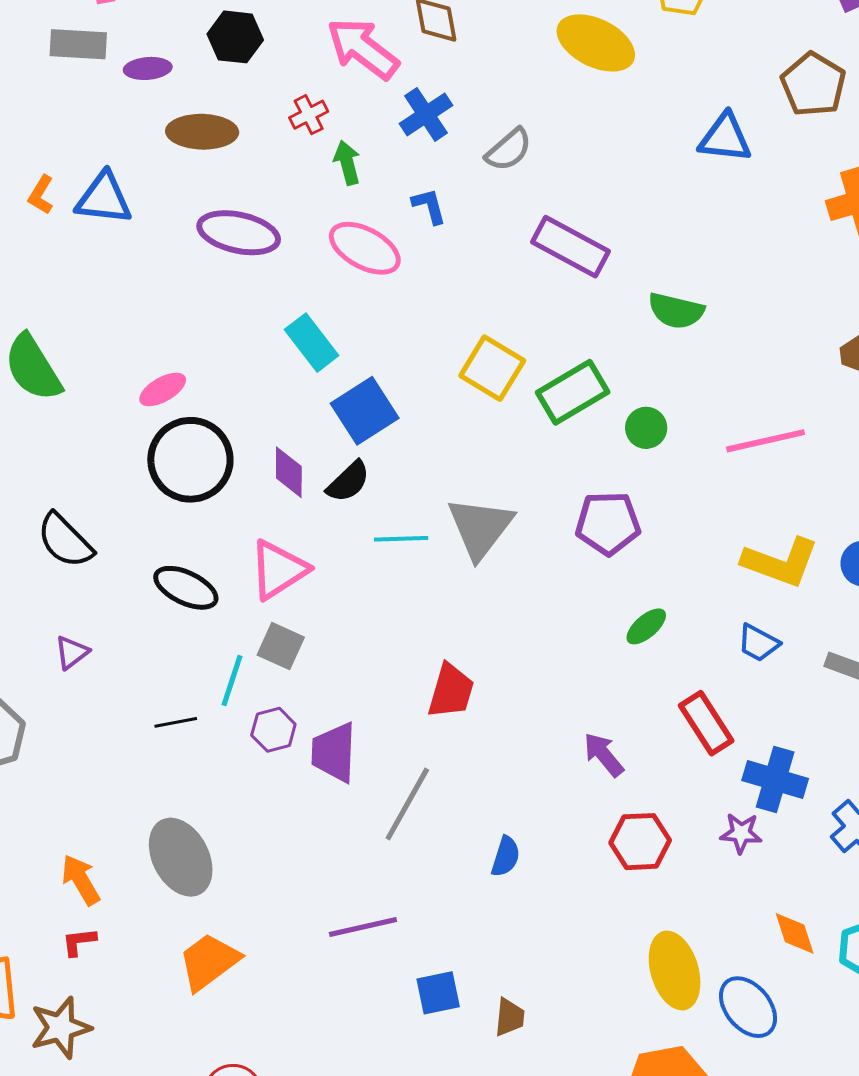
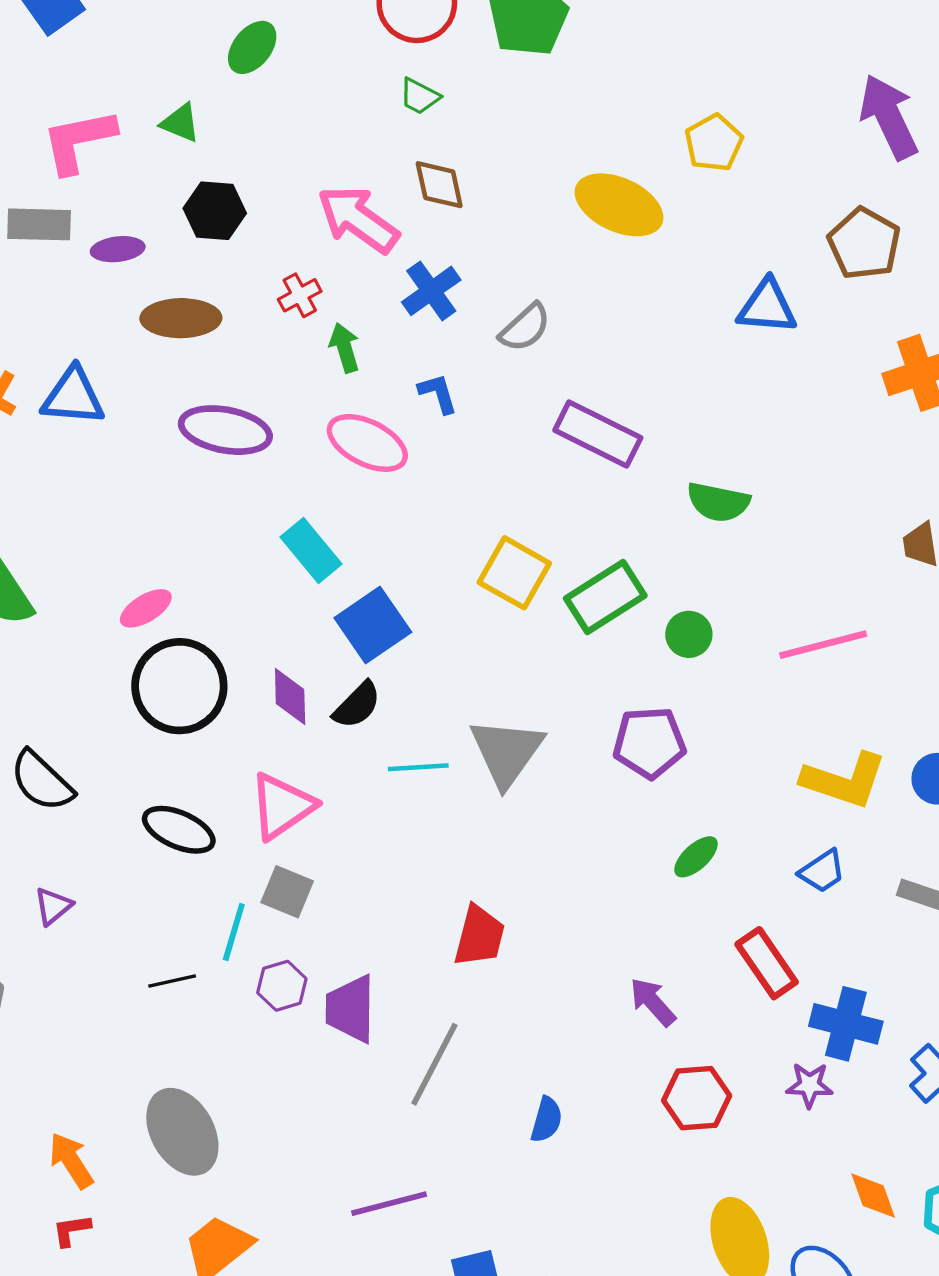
blue trapezoid: (758, 643) -> (822, 871), turned -60

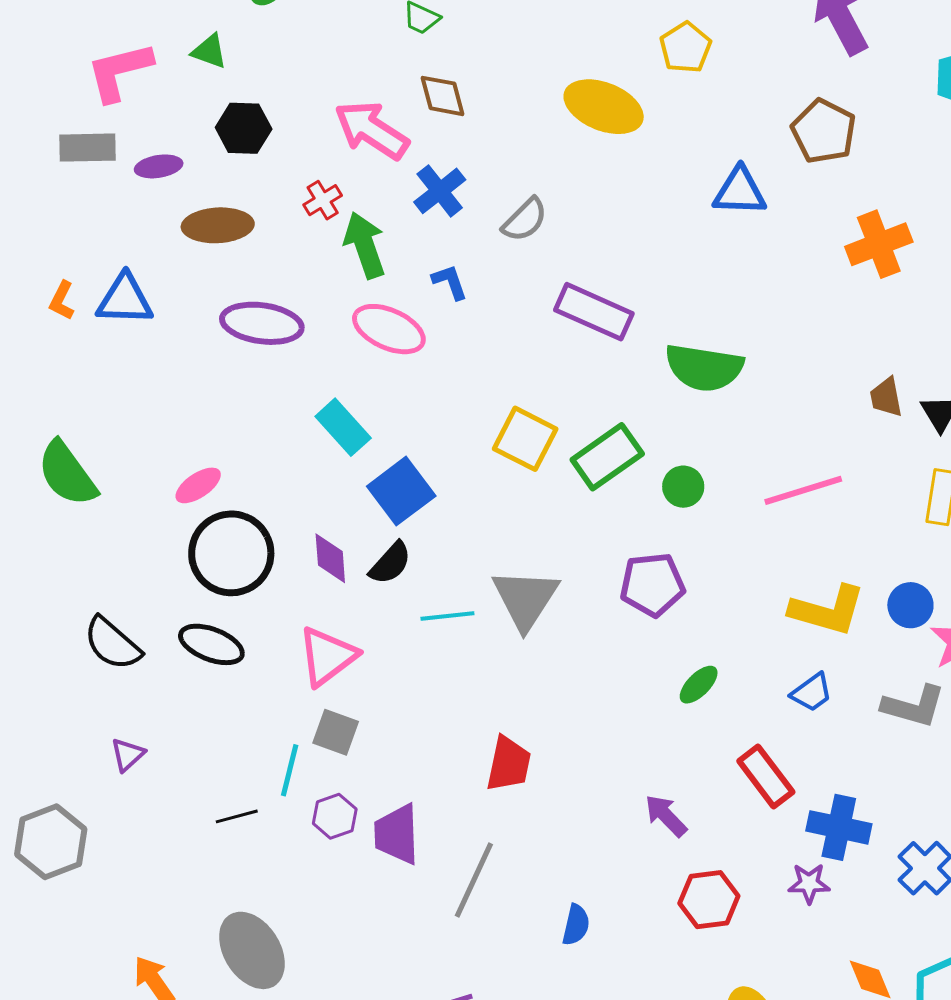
green arrow: (345, 348) -> (365, 245), size x1.5
green semicircle: (718, 502) -> (704, 368), size x1.4
black ellipse: (179, 830) -> (211, 644), moved

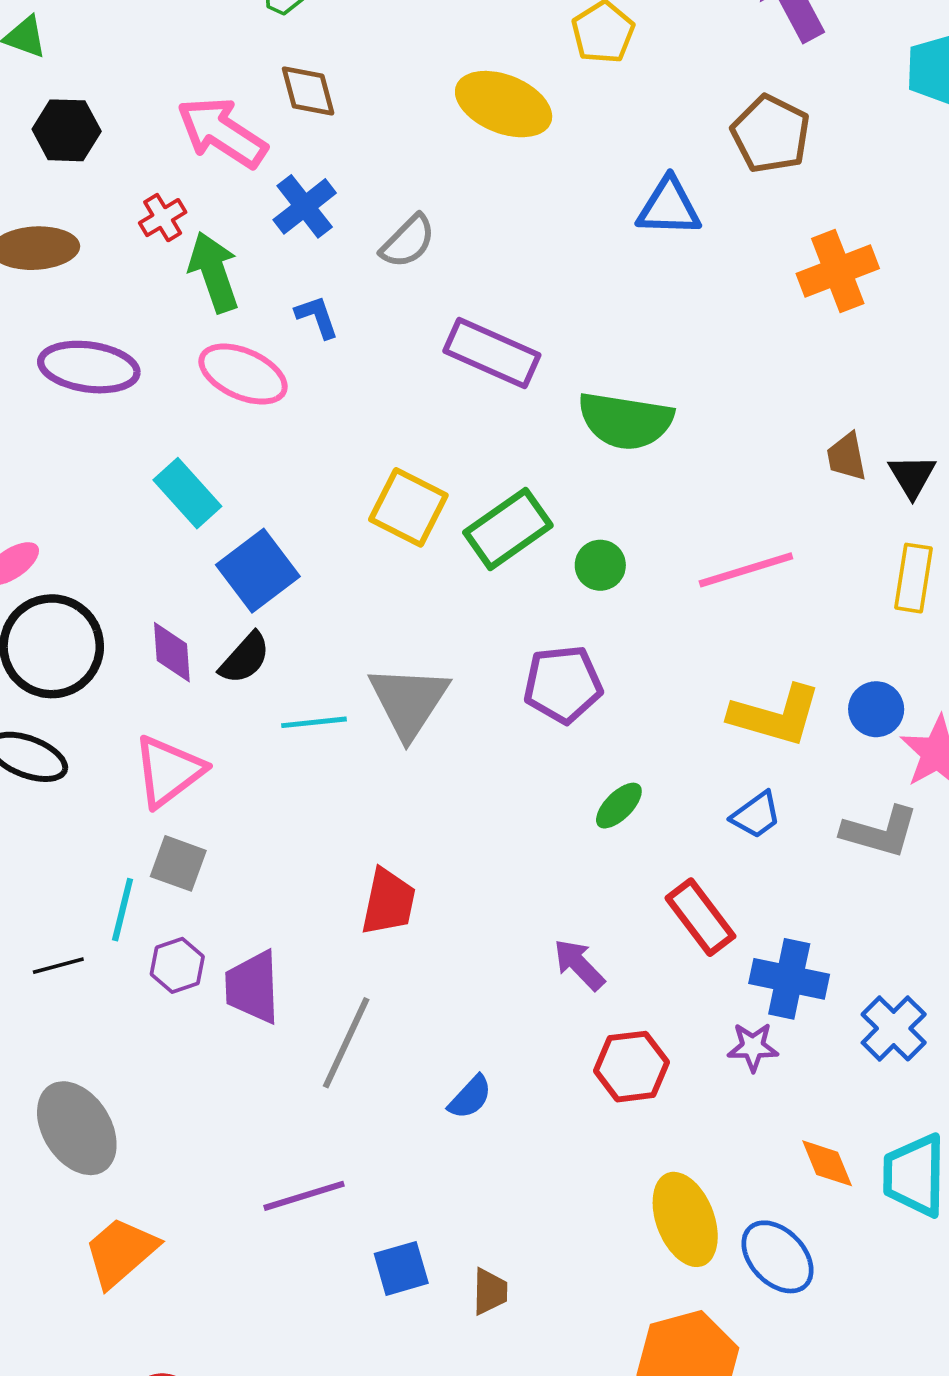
blue semicircle: (576, 925) -> (470, 1097), turned 30

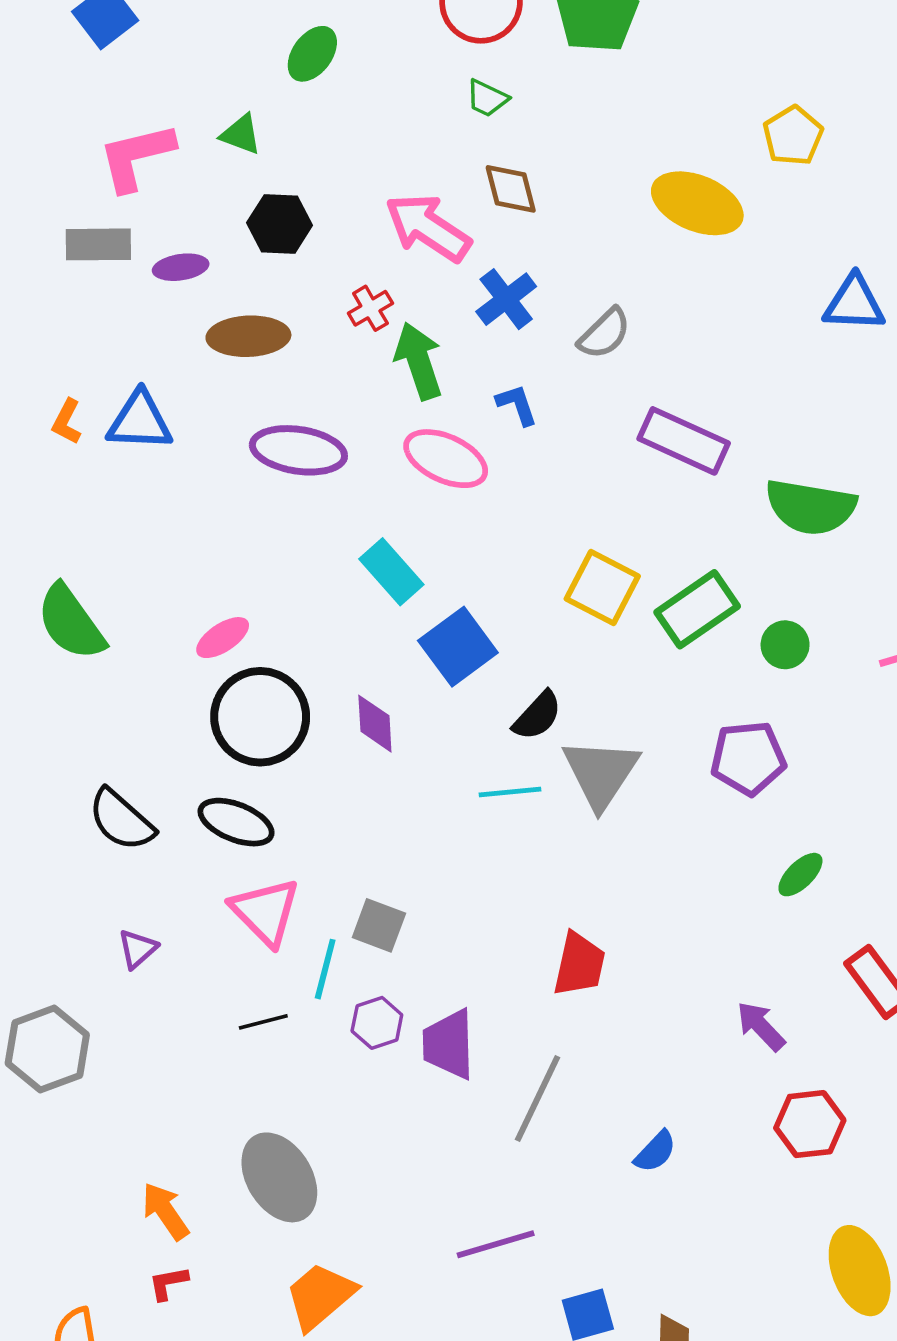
black semicircle: (245, 658) -> (537, 716), moved
pink triangle: (168, 771) -> (265, 912), moved, turned -38

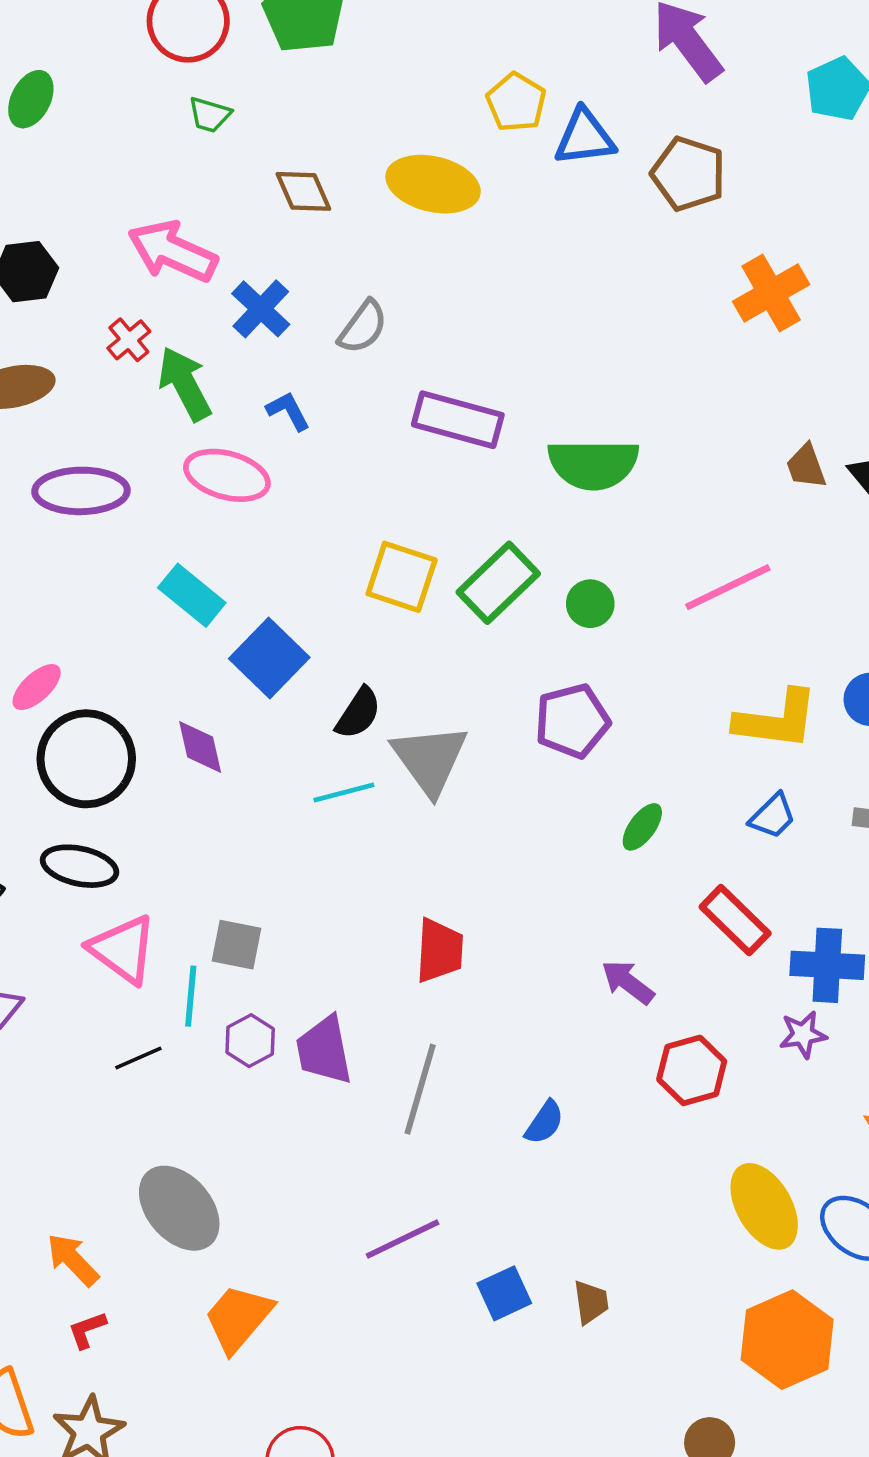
brown diamond: (511, 189) -> (303, 191), moved
blue triangle: (854, 303) -> (585, 137), moved

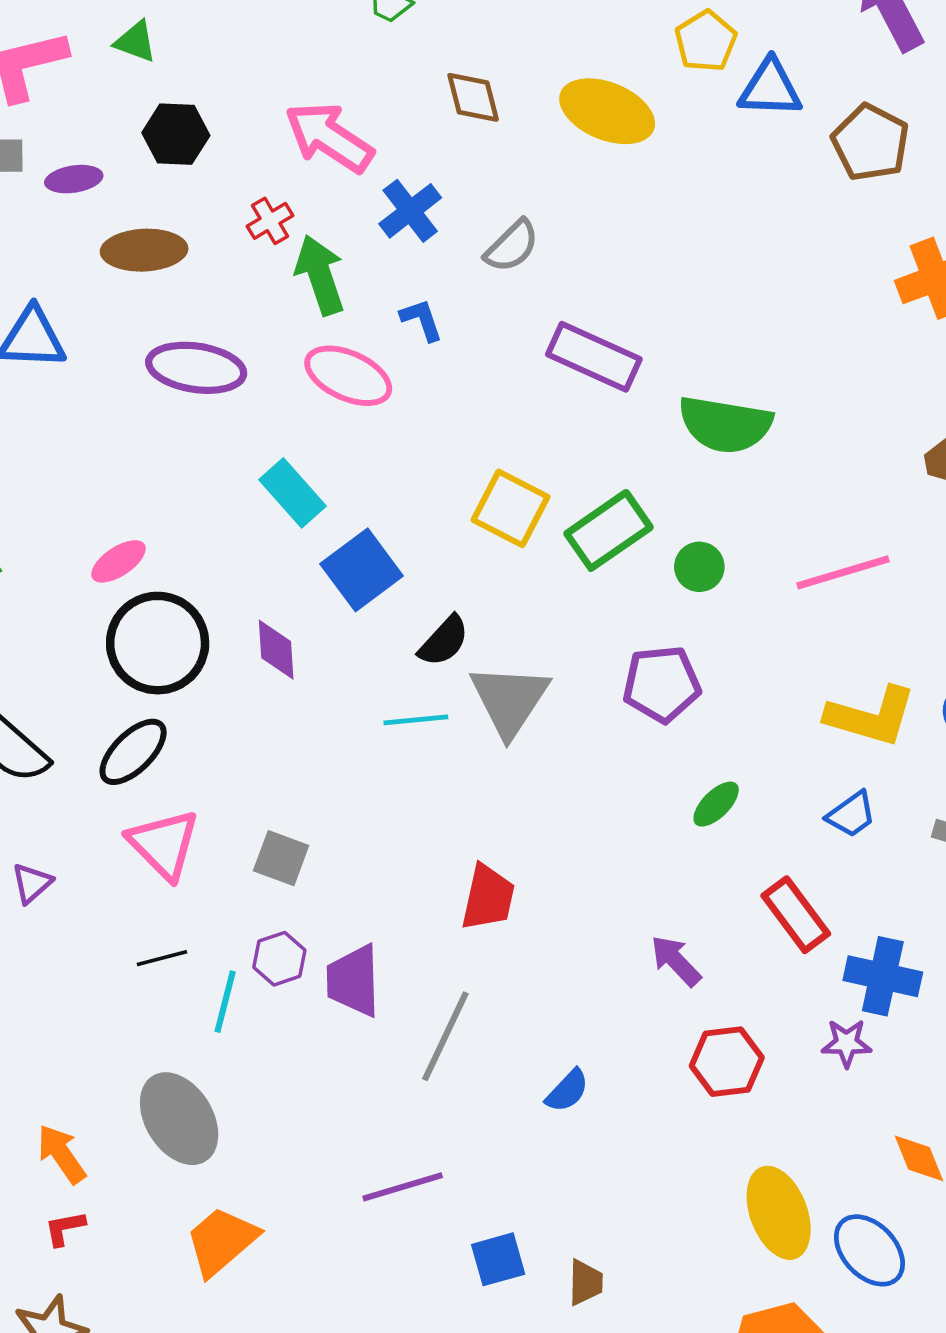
black ellipse: (80, 866) -> (133, 752), turned -66
cyan line: (191, 996) -> (225, 1002), moved

